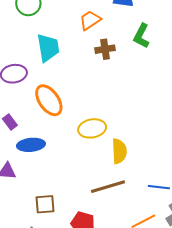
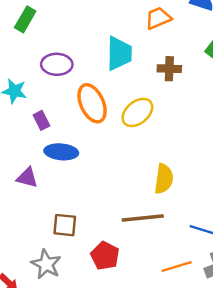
cyan trapezoid: (48, 48) -> (119, 53), moved
brown cross: (105, 49) -> (169, 69), moved
yellow ellipse: (92, 128) -> (137, 112), moved, turned -40

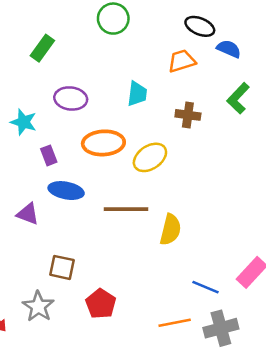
cyan trapezoid: (119, 53) -> (137, 94), size x0.7
orange ellipse: (92, 103) -> (103, 143), turned -75
brown line: (143, 218) -> (126, 209), moved

